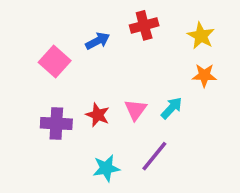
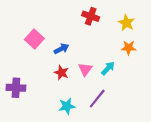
red cross: (144, 25) -> (91, 16), turned 35
blue arrow: (98, 41) -> (61, 49), moved
purple cross: (56, 123) -> (16, 88), moved

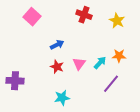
pink square: (34, 39) -> (32, 17), moved
orange star: (129, 48) -> (119, 56), moved
purple line: (97, 99) -> (111, 84), moved

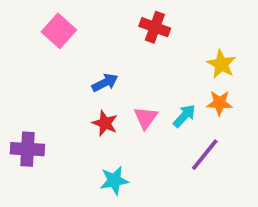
yellow star: (117, 21) -> (221, 64), moved

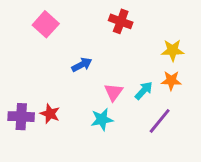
yellow star: (221, 64) -> (173, 50), turned -30
red star: (105, 123) -> (50, 114), moved
cyan star: (114, 180) -> (102, 119), moved

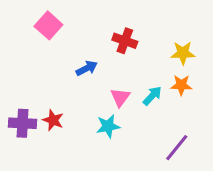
red cross: (121, 21) -> (125, 41), moved
purple line: (160, 121) -> (177, 148), moved

